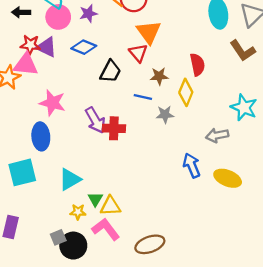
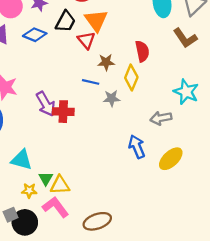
black trapezoid: (110, 71) -> (65, 22), moved
yellow ellipse: (228, 178) -> (171, 159), turned -65
cyan triangle: (70, 179) -> (22, 160), turned 45

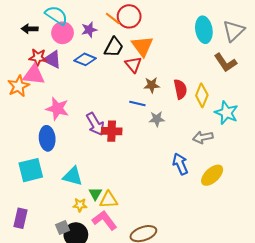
red semicircle: (142, 51) -> (180, 89), moved
yellow diamond: (131, 78) -> (202, 95), moved

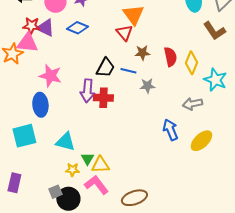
black trapezoid: (114, 47) -> (105, 68), moved
purple arrow: (95, 124) -> (87, 91), turned 35

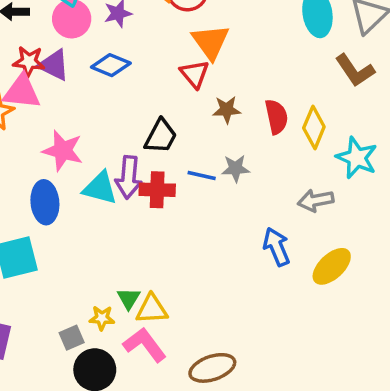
blue line: (128, 71) -> (202, 176), moved
cyan triangle: (65, 142) -> (100, 188), moved
gray square: (55, 192) -> (72, 338), moved

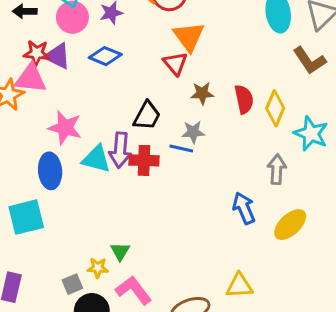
gray star: (236, 168) -> (193, 132), moved
gray arrow: (316, 200) -> (277, 169), turned 104
yellow triangle: (152, 309) -> (239, 286), moved

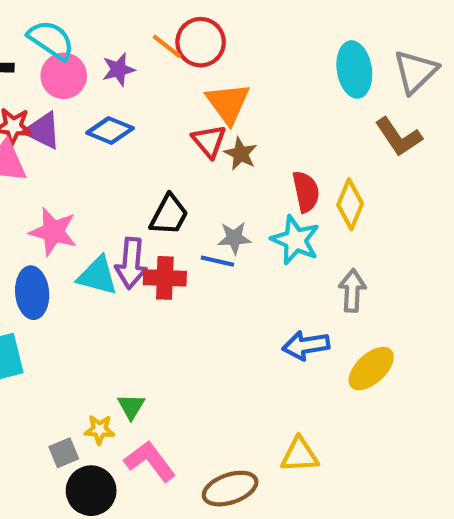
brown star: (202, 93) -> (241, 154), moved, turned 30
cyan star: (311, 134) -> (295, 240), moved
blue arrow: (244, 208) -> (306, 345), turned -76

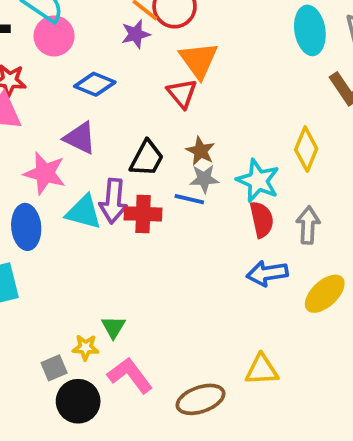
purple star: (118, 69) -> (136, 34), moved
purple triangle: (43, 131) -> (80, 138), moved
brown star: (241, 154) -> (200, 151), moved
red semicircle: (306, 192) -> (262, 220), moved

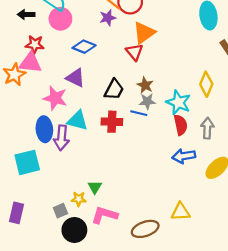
orange triangle: (199, 60) -> (144, 33), turned 30
purple arrow: (113, 201) -> (62, 138), moved
pink L-shape: (130, 375) -> (104, 215), turned -36

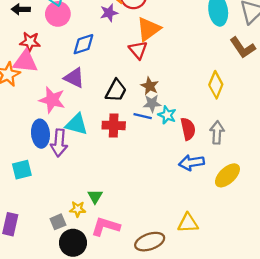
blue diamond: (84, 47) -> (83, 44), turned -40
cyan star: (178, 102) -> (167, 115), moved, size x0.7
cyan square: (27, 162) -> (22, 170), size x0.7

